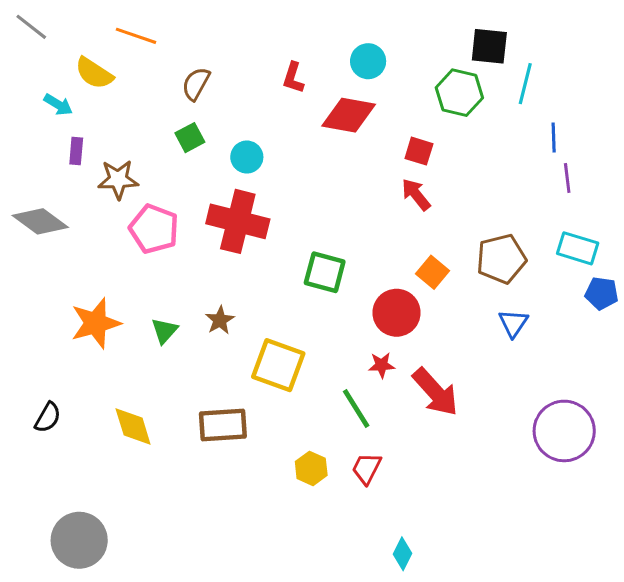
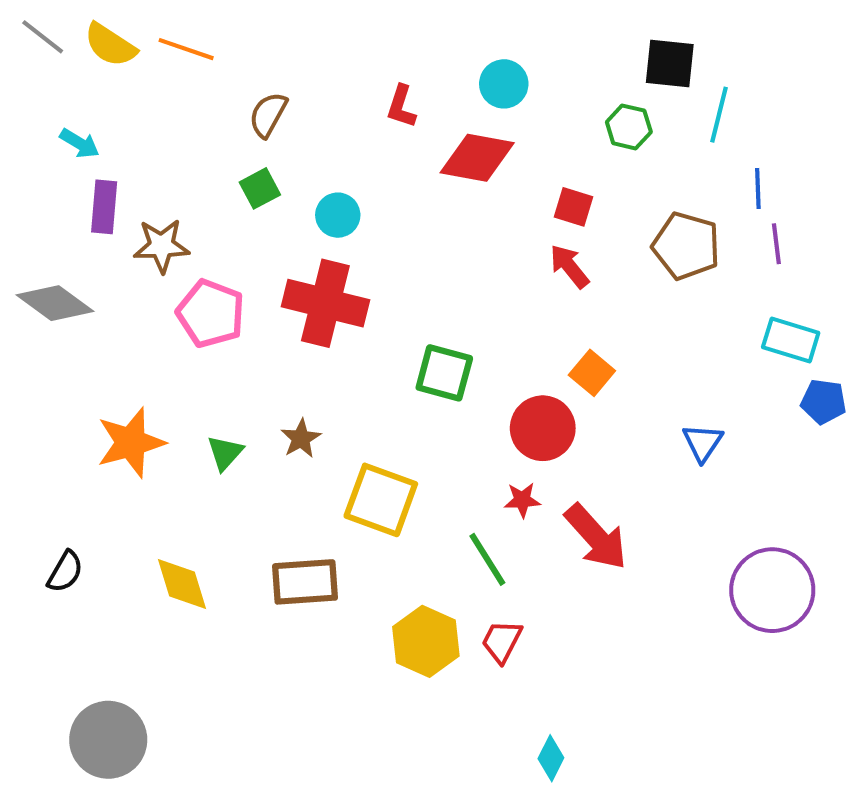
yellow semicircle: (94, 73) -> (110, 45), moved
green hexagon: (459, 93) -> (629, 127), size x0.7
purple rectangle: (76, 151) -> (104, 207), size x1.4
brown pentagon: (501, 259) -> (686, 246), moved, turned 30
yellow hexagon: (311, 468) -> (426, 641), size x1.5

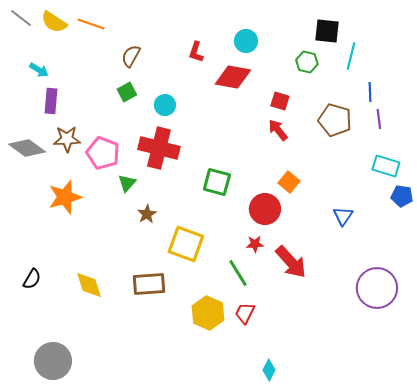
brown star: (162, 246) -> (67, 139), moved
orange star: (131, 443) -> (65, 197), moved
green triangle: (225, 453) -> (127, 183), moved

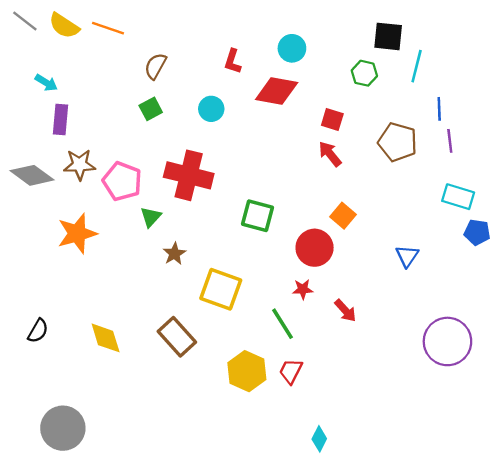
cyan circle: (165, 105) -> (211, 109), moved
red arrow: (291, 262) -> (345, 311), size x0.6
brown rectangle: (149, 284) -> (177, 337), turned 52

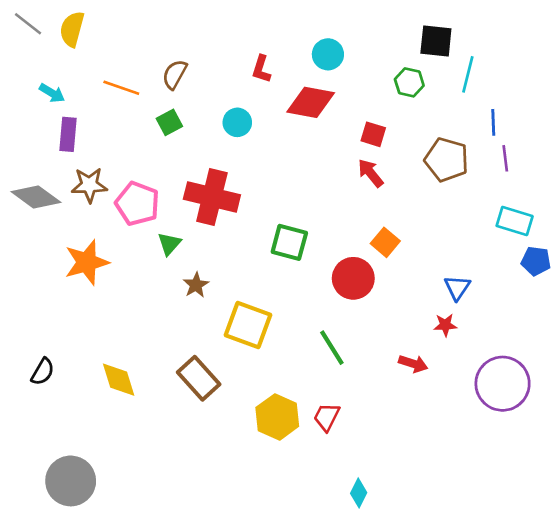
yellow semicircle: (64, 26) -> (72, 29), turned 72
orange line: (108, 28) -> (121, 88), moved
red star: (303, 289) -> (445, 325), moved
red arrow: (345, 311) -> (413, 364), moved, turned -30
green line: (282, 324) -> (332, 348), moved

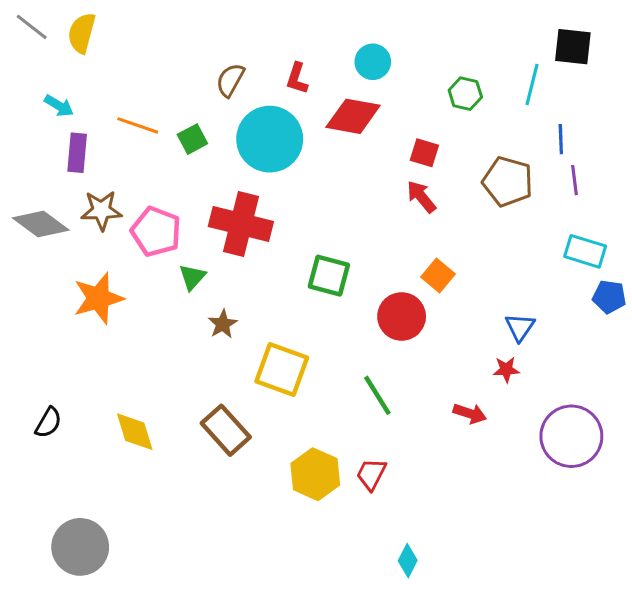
black square: (436, 41) -> (573, 47), moved
brown semicircle: (175, 74) -> (230, 80), moved
orange line: (121, 88) -> (138, 125), moved
cyan circle: (237, 122) -> (270, 139), size x2.0

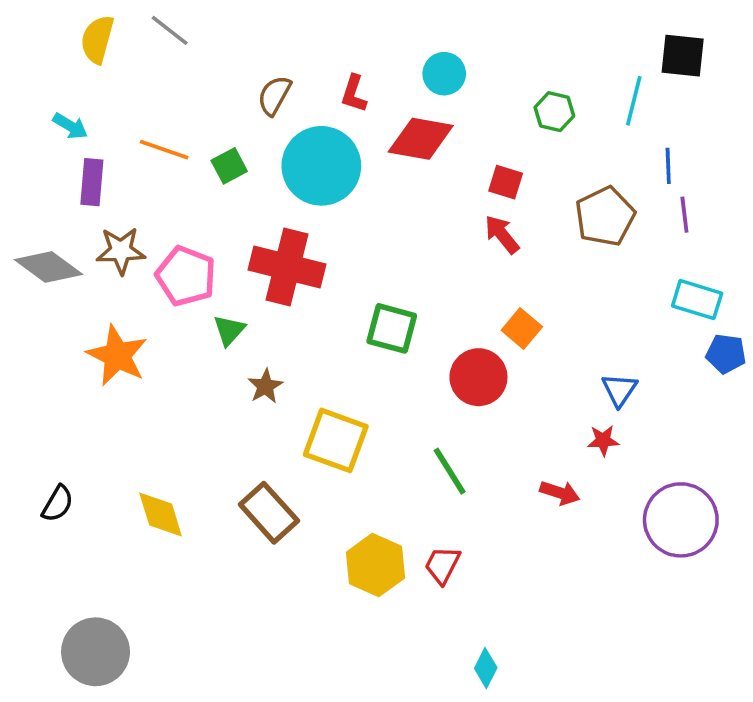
gray line: (32, 27) -> (170, 30), moved
brown pentagon: (508, 182) -> (605, 216), turned 30
orange star: (98, 298) -> (117, 356), turned -30

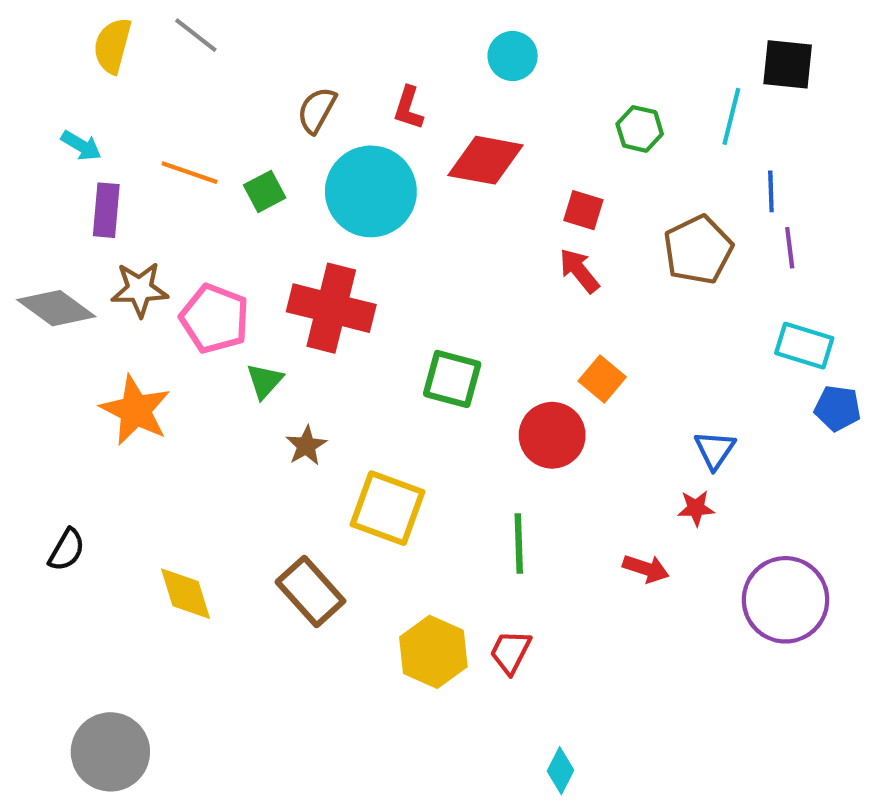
cyan circle: (444, 74) -> (513, 56), moved
green line: (450, 471) -> (519, 544), turned 30
black semicircle: (58, 504) -> (67, 550), moved

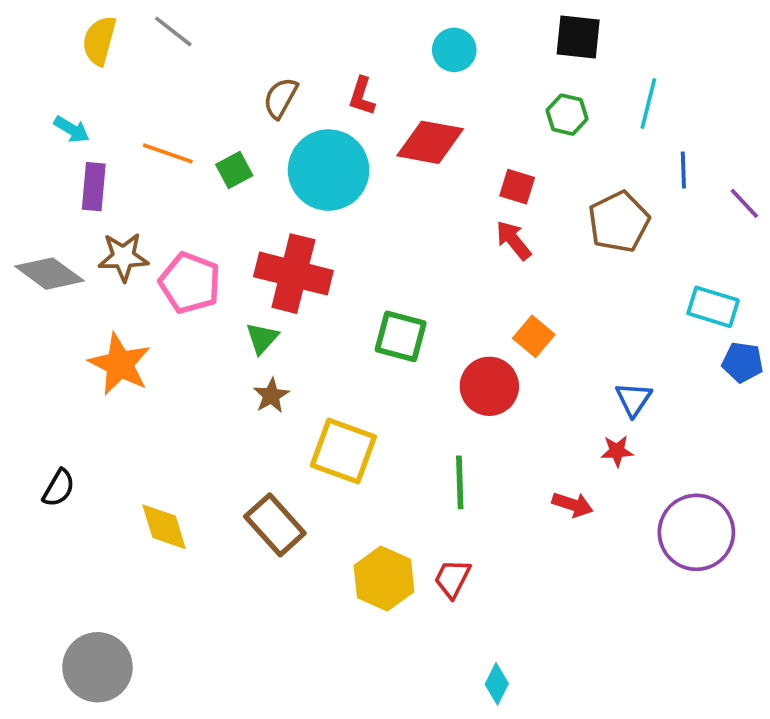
black square: (788, 64) -> (578, 37), moved
purple line: (790, 248) -> (744, 203), moved, turned -36
green triangle: (265, 381) -> (262, 338), moved

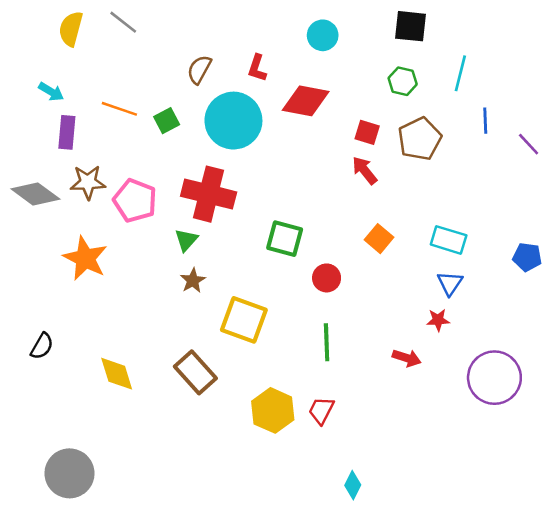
brown pentagon: (619, 222) -> (420, 139), moved
cyan rectangle: (713, 307) -> (449, 240), moved
red circle: (489, 386) -> (327, 278), moved, size x0.7

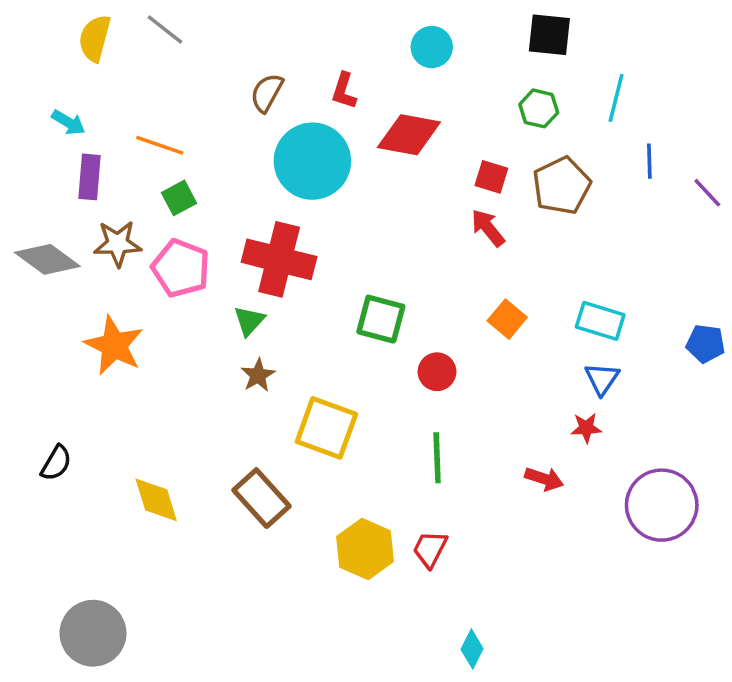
green square: (167, 121) -> (179, 198), moved

